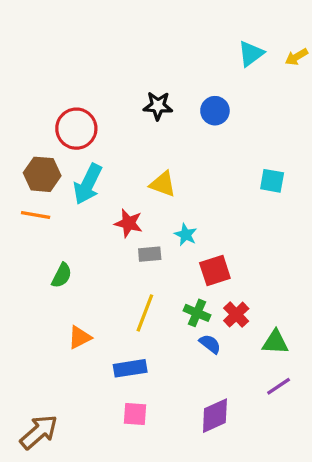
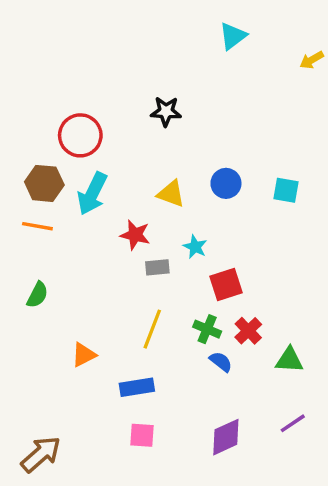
cyan triangle: (251, 54) -> (233, 36), moved
blue circle: (215, 111) -> (226, 183), moved
green semicircle: (62, 275) -> (37, 295), moved
purple line: (279, 386) -> (293, 423), moved

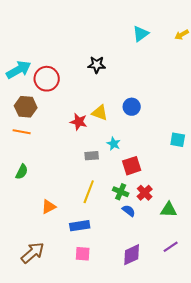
cyan triangle: (233, 36) -> (141, 34), moved
cyan square: (286, 190) -> (178, 140), moved
cyan arrow: (92, 194) -> (19, 70), moved, turned -145
red star: (135, 235) -> (79, 122), moved
brown arrow: (41, 454) -> (33, 253), moved

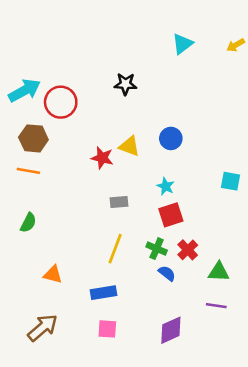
cyan star: (114, 144) -> (166, 186), moved
orange triangle: (49, 207) -> (53, 274), moved, turned 42
purple line: (171, 247) -> (216, 306), moved, turned 42

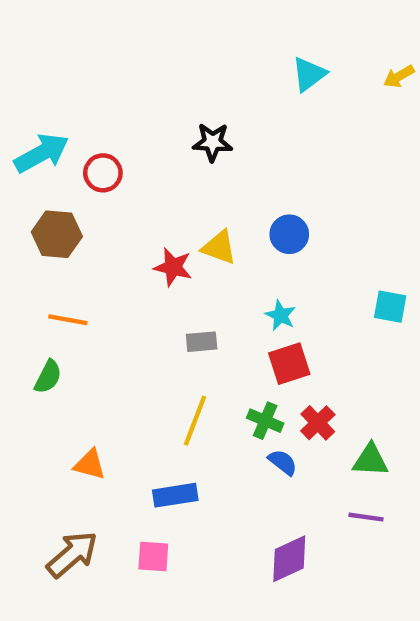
red circle: (61, 102) -> (103, 173), size x0.7
orange line: (28, 171) -> (68, 320), moved
pink square: (107, 329) -> (153, 557), moved

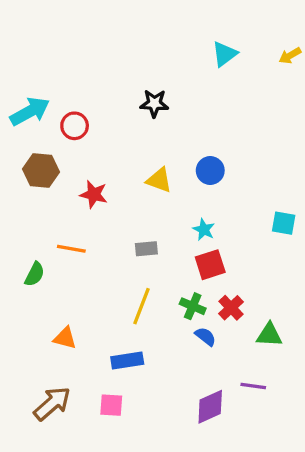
red star: (173, 267) -> (94, 194), moved
orange line: (68, 320) -> (71, 249), moved
purple line: (366, 517) -> (253, 386), moved

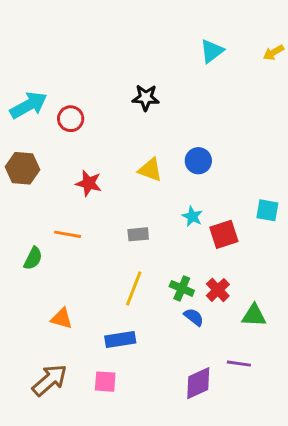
brown hexagon: (41, 170) -> (23, 168), moved
red square: (210, 265) -> (224, 234), moved

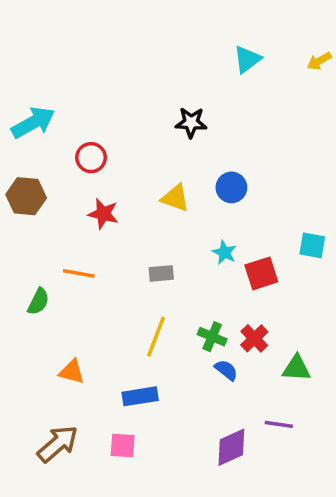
black star: (146, 98) -> (191, 123), moved
red circle: (71, 119) -> (91, 158), moved

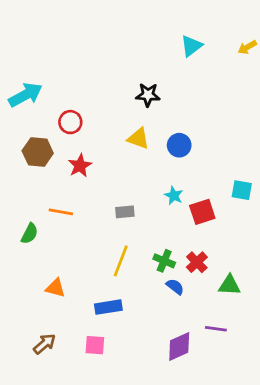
brown hexagon: (26, 196) -> (38, 152), moved
yellow triangle: (175, 198) -> (138, 138), moved
red star: (103, 214) -> (80, 166), turned 30
brown arrow: (58, 444) -> (45, 344), size x0.7

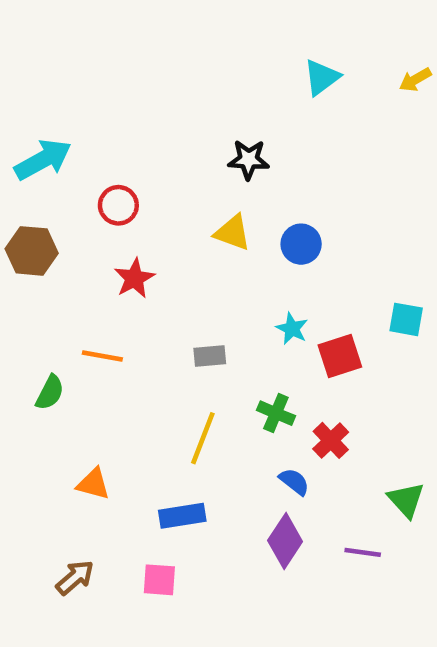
brown hexagon: (38, 152) -> (32, 251), moved
green cross: (164, 261) -> (276, 413), moved
green triangle: (229, 285) -> (406, 500), moved, turned 45
purple diamond: (179, 347) -> (285, 541), moved, turned -32

